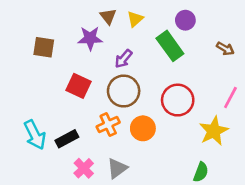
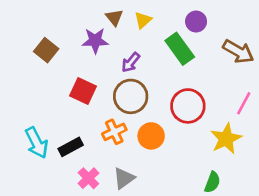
brown square: (44, 47) -> (46, 50), turned 30
brown arrow: (225, 49) -> (238, 51), size x1.6

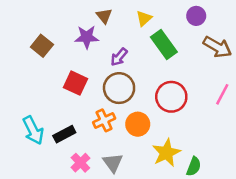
yellow triangle: (143, 20) -> (144, 18), moved
purple circle: (196, 21) -> (196, 16), moved
yellow star: (226, 139) -> (166, 153), moved
gray triangle: (124, 178) -> (113, 163), turned -30

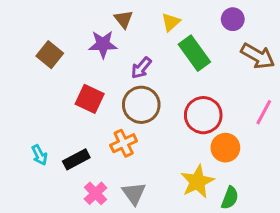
orange circle: (138, 124) -> (225, 148), moved
cyan arrow: (33, 130) -> (39, 155), size x0.6

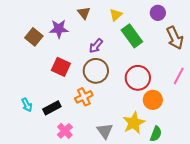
purple star: (103, 44) -> (59, 29), moved
brown arrow: (258, 56) -> (175, 38), turned 35
gray triangle: (134, 193) -> (105, 131), moved

